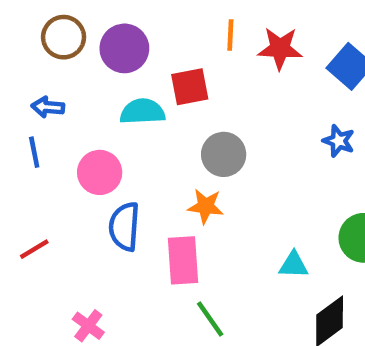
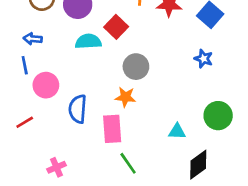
red square: (190, 87) -> (116, 27), turned -35
pink circle: (100, 172) -> (46, 85), moved
pink cross: (88, 326) -> (56, 167), turned 30

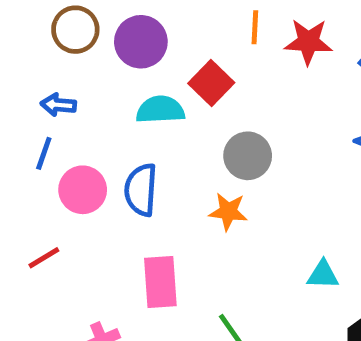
blue line: (25, 65) -> (44, 153), turned 30
blue semicircle: (78, 109) -> (141, 190), moved
pink rectangle: (112, 129) -> (160, 282), moved

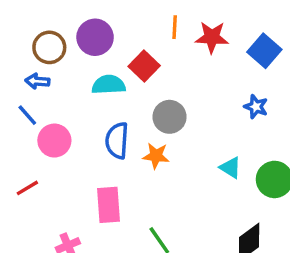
brown circle: (75, 30) -> (49, 47), moved
blue line: (44, 153) -> (27, 115), turned -60
blue semicircle: (141, 190) -> (117, 141), moved
cyan triangle: (323, 275) -> (230, 168), moved, turned 30

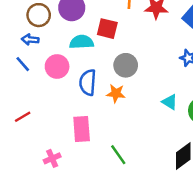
red square: (144, 66) -> (107, 29), turned -30
pink circle: (54, 141) -> (57, 66), moved

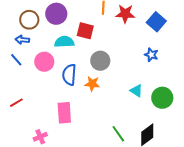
green line: (118, 155) -> (118, 134), moved

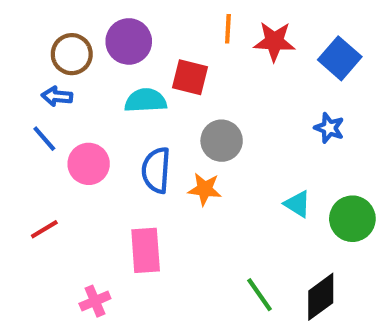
pink circle: (44, 62) -> (89, 164), moved

